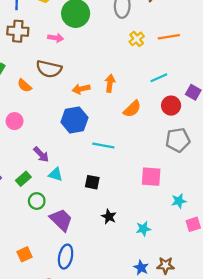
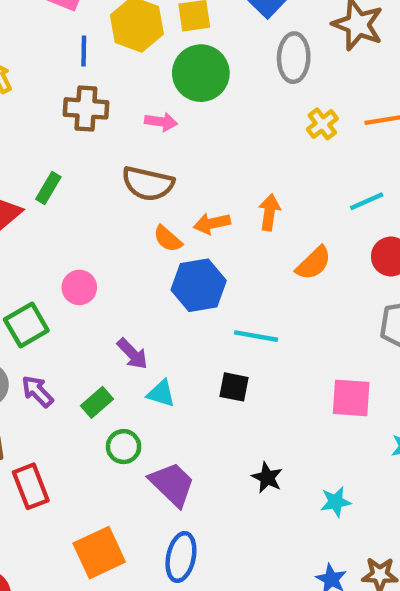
orange semicircle: (25, 86) -> (168, 239), moved
black square: (92, 182) -> (234, 387), moved
orange square: (25, 254) -> (99, 553), size x1.6

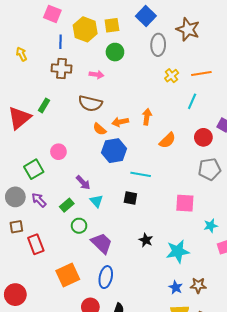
green circle: (201, 73) -> (115, 52), size x0.7
cyan line: (367, 201) -> (192, 101), moved, turned -42
cyan triangle: (161, 394) -> (96, 201), turned 32
cyan star: (336, 502) -> (178, 251), size x1.6

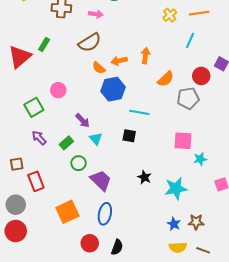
brown semicircle: (90, 103) -> (90, 42), turned -45
gray pentagon: (210, 169) -> (188, 98), moved
gray circle: (15, 197) -> (16, 205), moved
cyan star: (211, 226) -> (200, 159), moved

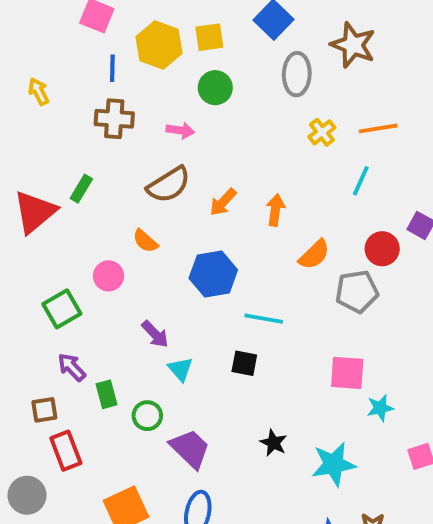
orange arrow: (119, 61) -> (223, 202), moved, turned -35
orange semicircle: (99, 68) -> (145, 241), moved
green rectangle: (66, 143) -> (107, 394), moved, turned -64
brown square: (17, 164) -> (44, 410), moved

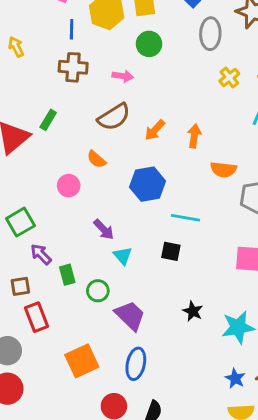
orange semicircle: (314, 255) -> (223, 170), turned 50
green square: (62, 309) -> (20, 222), moved

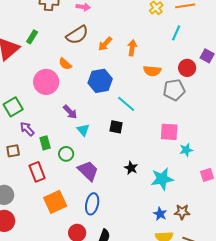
pink circle: (69, 186) -> (46, 82), size x1.6
cyan line: (186, 218) -> (126, 104), turned 30
red rectangle: (37, 317) -> (37, 172), moved

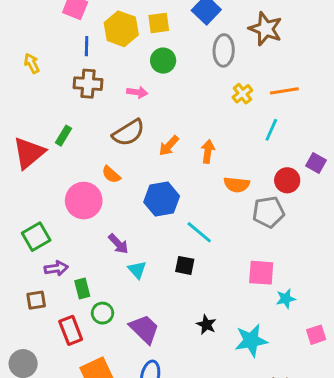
purple arrow: (27, 129) -> (56, 268), turned 126
green circle: (66, 154) -> (102, 313), moved

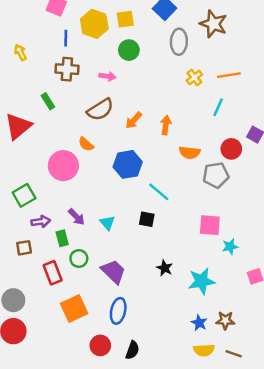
green rectangle: (64, 136) -> (48, 101), moved, turned -63
purple arrow: (118, 244) -> (76, 217), moved

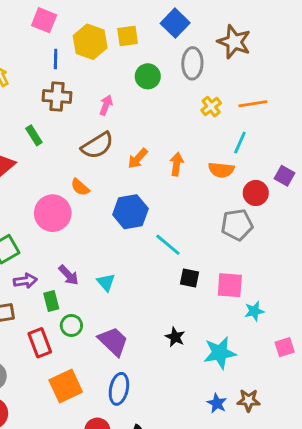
green circle: (129, 50) -> (148, 76), moved
pink arrow: (107, 76) -> (106, 105), turned -77
orange semicircle: (190, 152) -> (221, 170), moved
black square: (147, 219) -> (190, 278), moved

